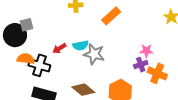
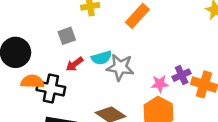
gray square: (27, 25) -> (67, 36), moved
pink star: (146, 51) -> (160, 84), moved

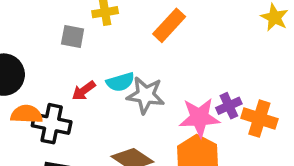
gray square: (67, 36) -> (73, 36), moved, turned 30
pink star: (160, 84) -> (199, 118), size x1.6

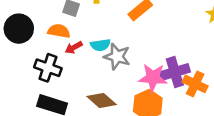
purple cross: (229, 106) -> (175, 72), size x1.6
orange semicircle: (27, 114) -> (59, 31), moved

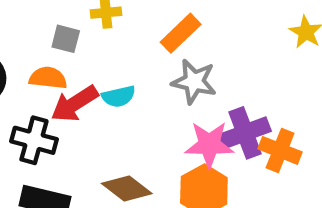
red arrow: (74, 48) -> (75, 104), size x1.6
gray star: (117, 57) -> (194, 82), moved

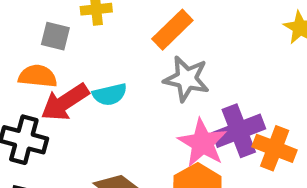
pink star: (209, 145) -> (202, 143), turned 30

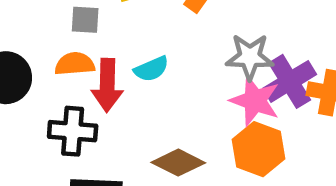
gray star: (186, 79) -> (250, 57), moved
red arrow: (65, 102) -> (107, 85), turned -45

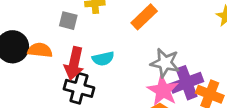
orange semicircle: (75, 64) -> (40, 50), moved
black cross: (73, 131) -> (79, 88), moved

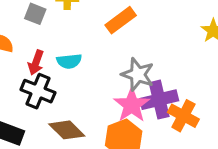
red arrow: (74, 63) -> (36, 63), size x0.7

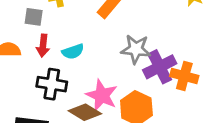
red arrow: (36, 63) -> (43, 46), moved
pink star: (132, 105) -> (102, 95), moved

